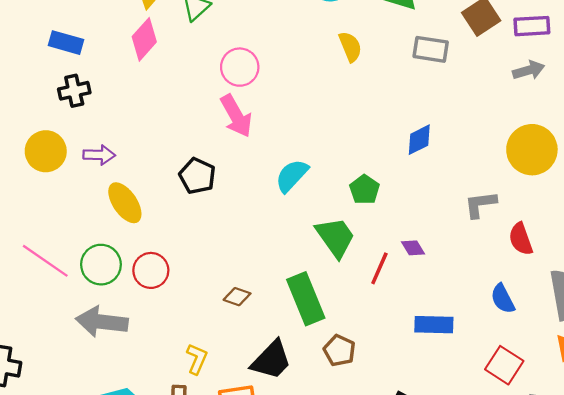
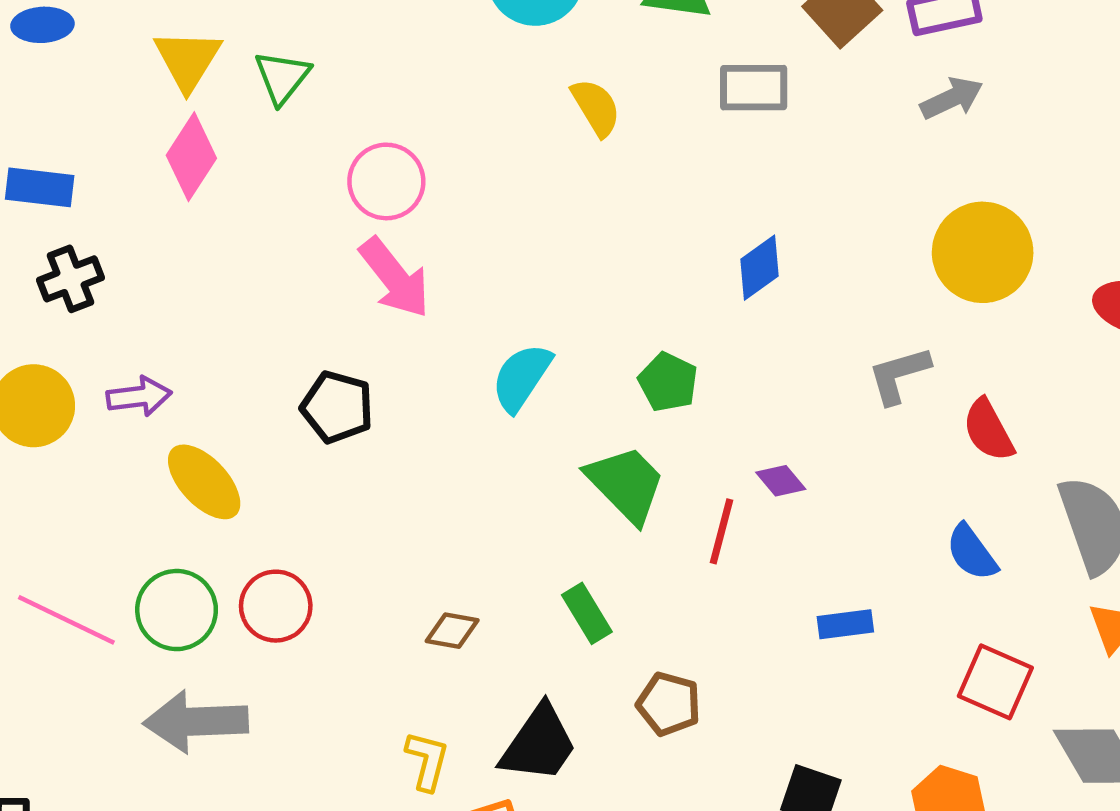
green rectangle: (306, 299) -> (587, 613), size x0.6
blue rectangle: (434, 325) -> (845, 624), size x0.7
yellow L-shape: (197, 359) -> (427, 761), moved

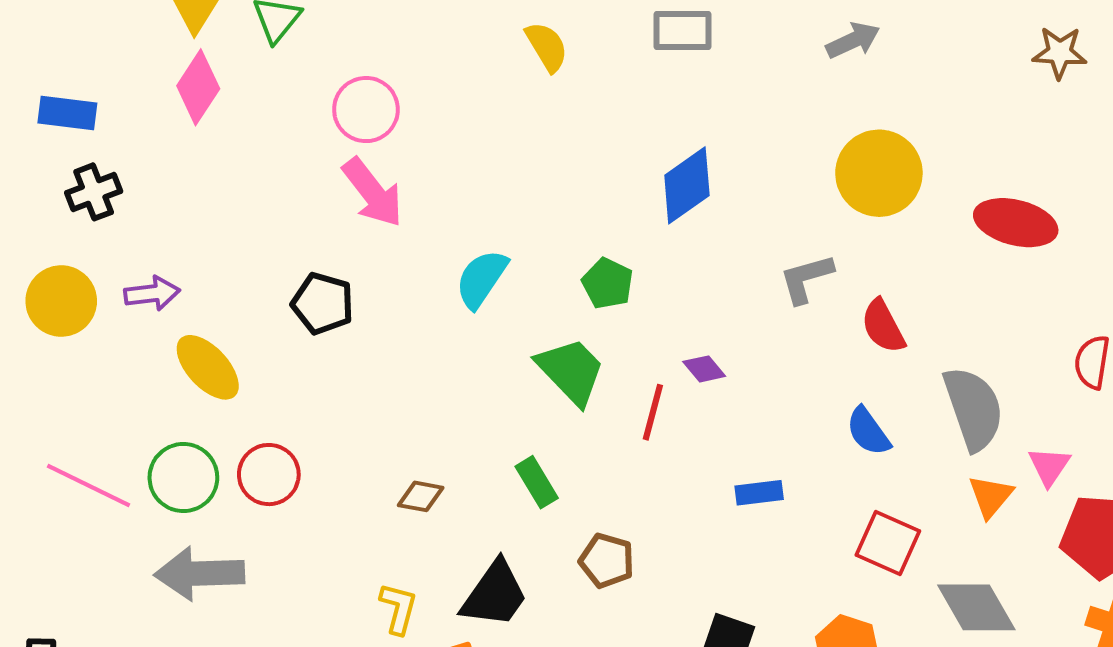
blue diamond: (760, 268) -> (687, 185), size x1.4

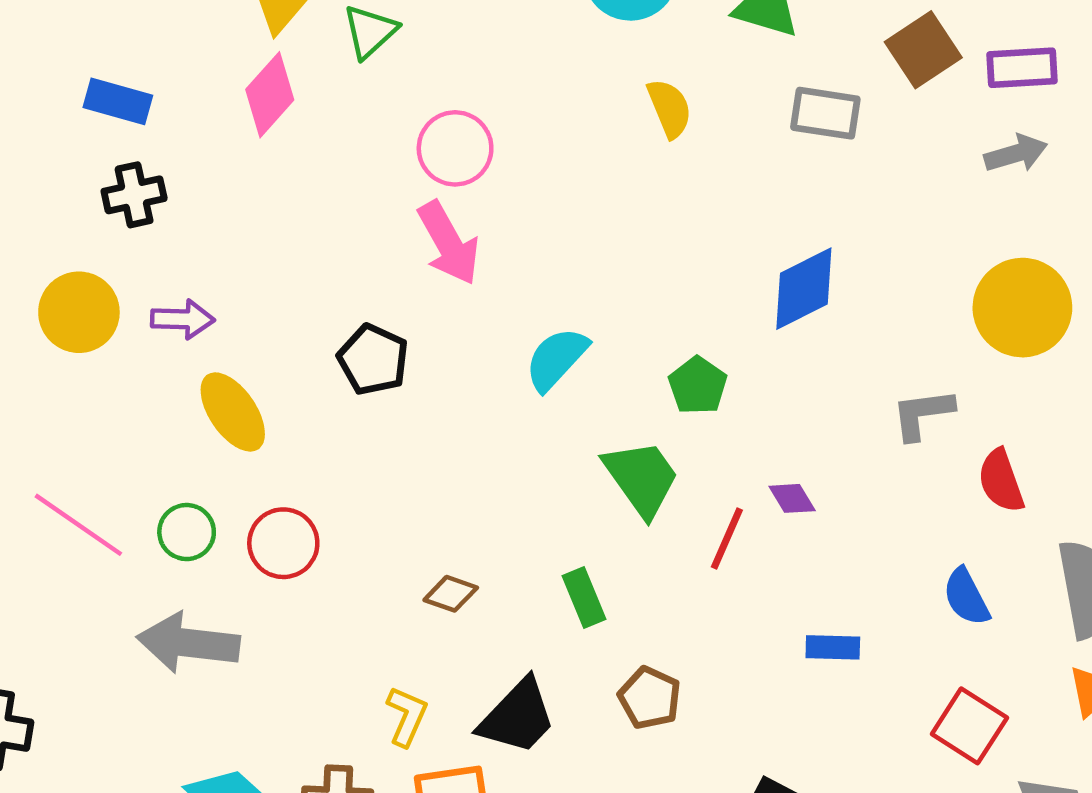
green circle: (183, 478) -> (187, 532), size x0.7

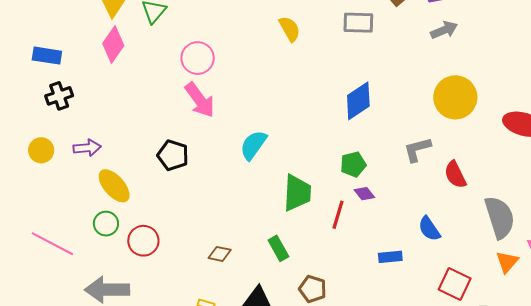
yellow circle: (79, 312) -> (41, 150), size x0.7
green pentagon: (698, 386) -> (353, 164), moved, turned 30
green trapezoid: (641, 478) -> (297, 193), turned 45
green circle: (187, 532) -> (106, 224), moved
blue semicircle: (966, 597) -> (429, 229), moved

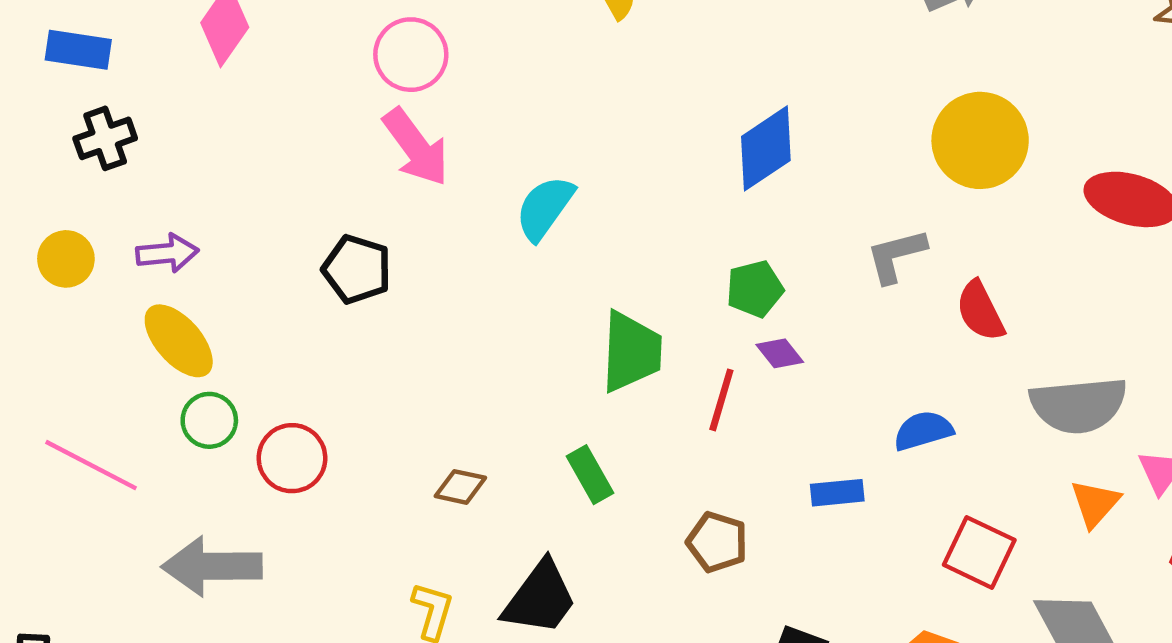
cyan semicircle: (253, 145) -> (545, 208), moved
yellow ellipse: (114, 186) -> (179, 341), moved
gray semicircle: (500, 217) -> (1078, 405), turned 102
blue semicircle: (429, 229) -> (923, 431), turned 108
brown pentagon: (313, 289) -> (717, 542), moved

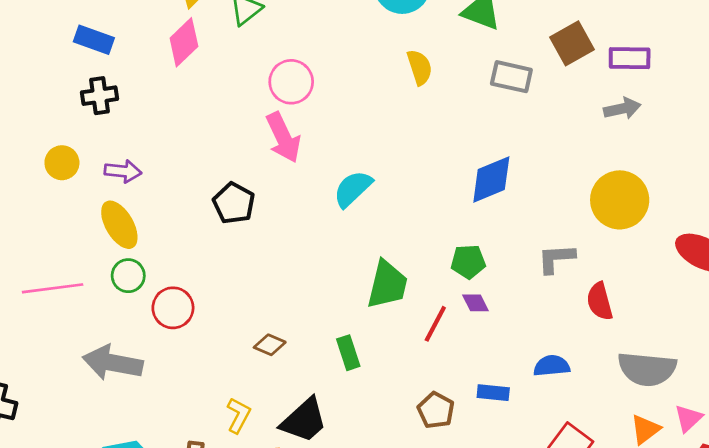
pink line: (91, 465) -> (53, 288), turned -46
brown pentagon: (717, 542) -> (436, 410), moved

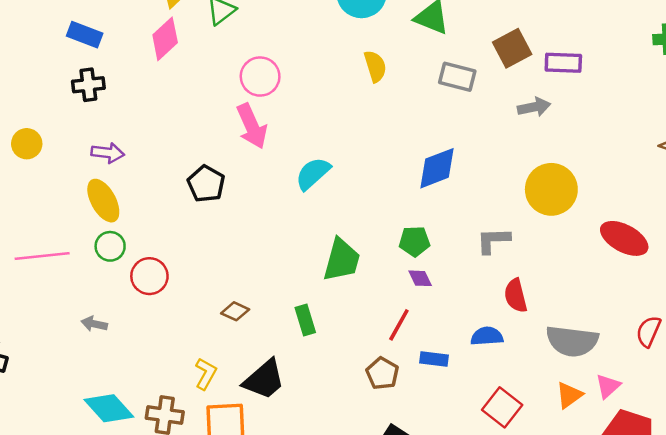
gray arrow: (622, 109) -> (534, 107), moved
yellow circle: (62, 163) -> (27, 144), moved
red semicircle: (600, 301) -> (516, 296), moved
red line: (435, 324) -> (399, 325), moved
gray arrow: (113, 363) -> (94, 324), size x0.5

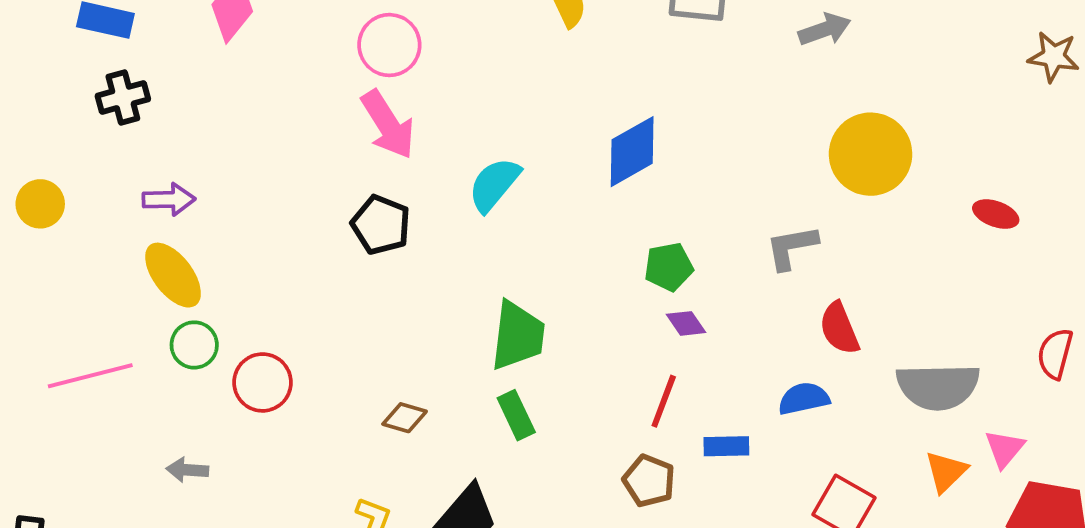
blue diamond: (437, 168) -> (632, 152), moved
black pentagon: (206, 184) -> (381, 225), moved
red ellipse: (624, 238) -> (996, 214), size x0.6
green trapezoid: (342, 260) -> (518, 336), moved

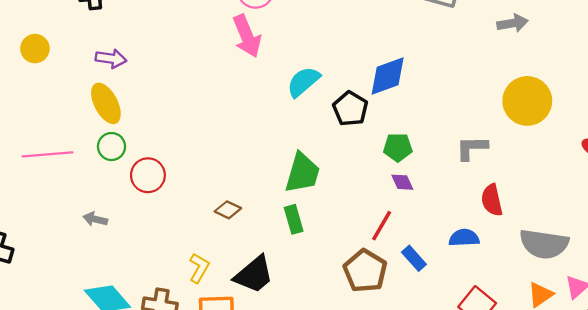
black pentagon: (381, 225) -> (350, 109), moved
blue rectangle: (726, 446) -> (414, 258), turned 40
brown pentagon: (649, 481) -> (365, 271), size x1.4

